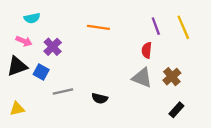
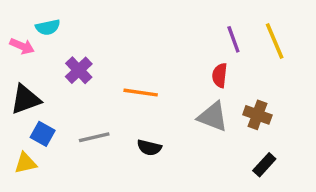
orange line: (98, 27) -> (141, 93), moved
pink arrow: (24, 41) -> (22, 46), moved
blue square: (41, 72) -> (43, 134), moved
brown cross: (172, 77) -> (257, 115), turned -30

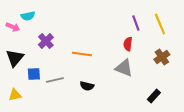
black triangle: (25, 99) -> (15, 58), turned -30
brown cross: (257, 115) -> (162, 57), moved, turned 35
blue square: (43, 134) -> (34, 74), moved, turned -32

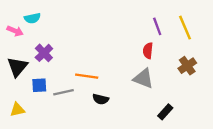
purple cross: (46, 41) -> (44, 53), moved
orange line: (82, 54) -> (87, 76), moved
black rectangle: (154, 96) -> (165, 112), moved

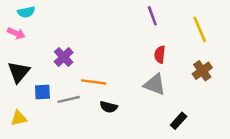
cyan semicircle: (32, 18) -> (26, 12), moved
purple line: (157, 26) -> (152, 16), moved
purple cross: (44, 53) -> (64, 57), moved

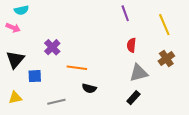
gray triangle: (155, 84) -> (139, 73), moved, turned -36
gray line: (69, 99) -> (56, 102), moved
black rectangle: (179, 121) -> (133, 98), moved

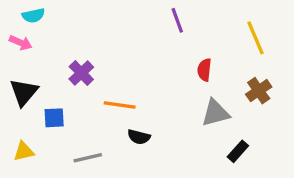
purple line: (125, 13) -> (177, 20), moved
black rectangle: (133, 98) -> (238, 151), moved

